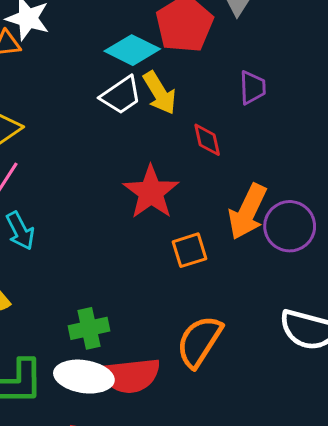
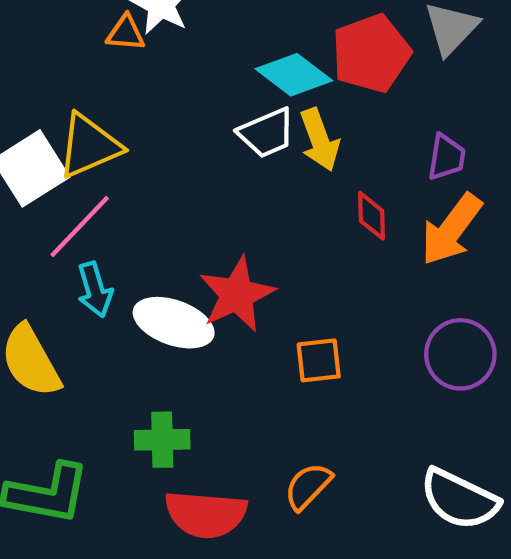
red star: (151, 192) -> (237, 294), moved
orange arrow: (248, 212) -> (451, 229), moved
orange semicircle: (199, 341) -> (308, 486), size x0.7
white ellipse: (84, 377) -> (174, 323), moved

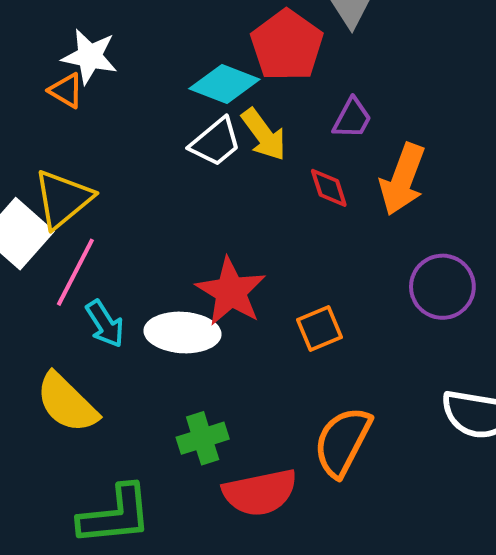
orange triangle: (126, 33) -> (66, 91), turned 42
purple trapezoid: (446, 157) -> (352, 118), moved, turned 36
orange semicircle: (308, 486) -> (342, 442), size x1.5

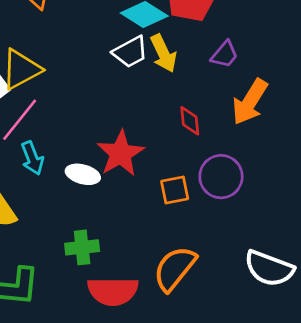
red diamond: (329, 188) -> (190, 121), moved
purple circle: (442, 287) -> (221, 177), moved
white ellipse: (183, 333) -> (83, 174), size x0.7

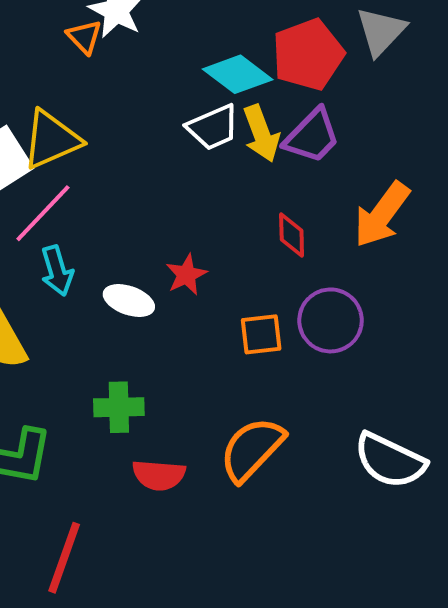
purple trapezoid: (225, 55) -> (312, 136), moved, size x1.4
red star: (120, 154) -> (186, 275), size x0.6
red semicircle: (113, 291) -> (159, 475), size x0.7

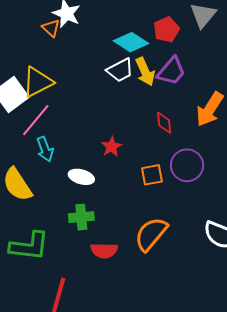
red pentagon: (308, 55) -> (166, 30), size x0.7
white ellipse: (129, 300) -> (81, 177), moved

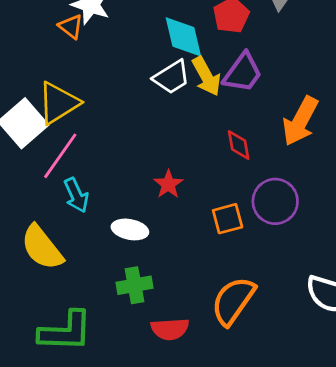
cyan diamond: (131, 42) -> (183, 37), turned 48

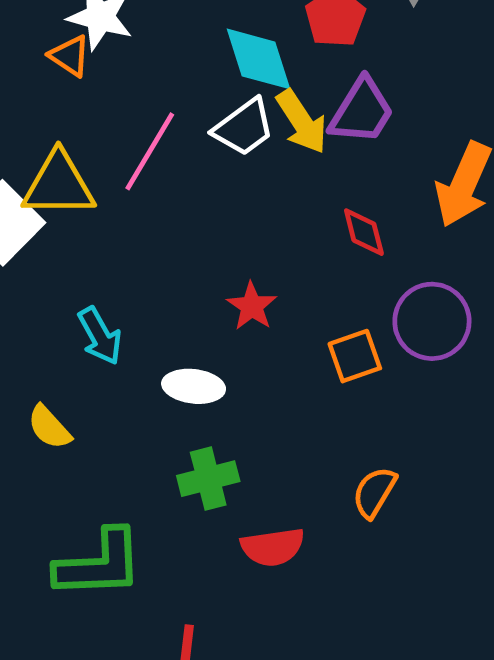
yellow triangle: (58, 103) -> (59, 185), turned 36
pink line: (60, 156) -> (150, 151), moved
yellow semicircle: (42, 247) -> (49, 427), size x0.6
orange semicircle: (233, 301) -> (374, 492), size x0.6

